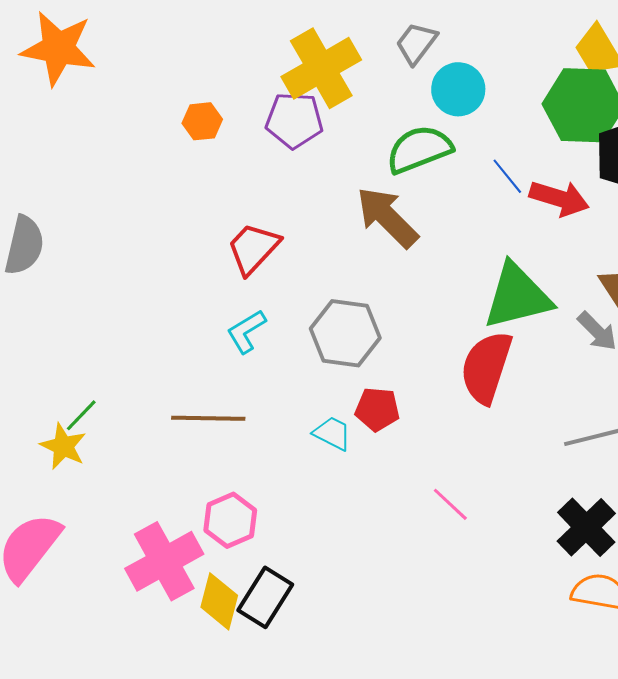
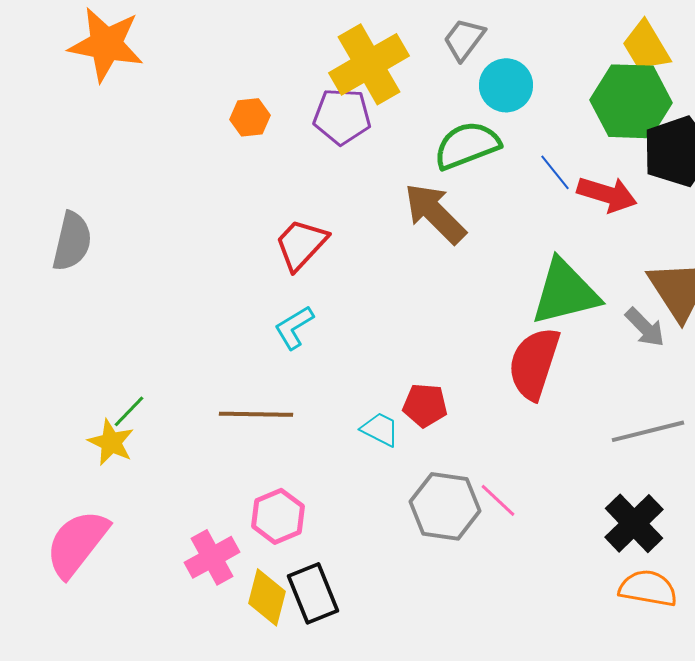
gray hexagon: (345, 333) -> (445, 506), moved
pink cross: (164, 561) -> (212, 557), size x0.7
black rectangle: (265, 597) -> (313, 593), turned -54

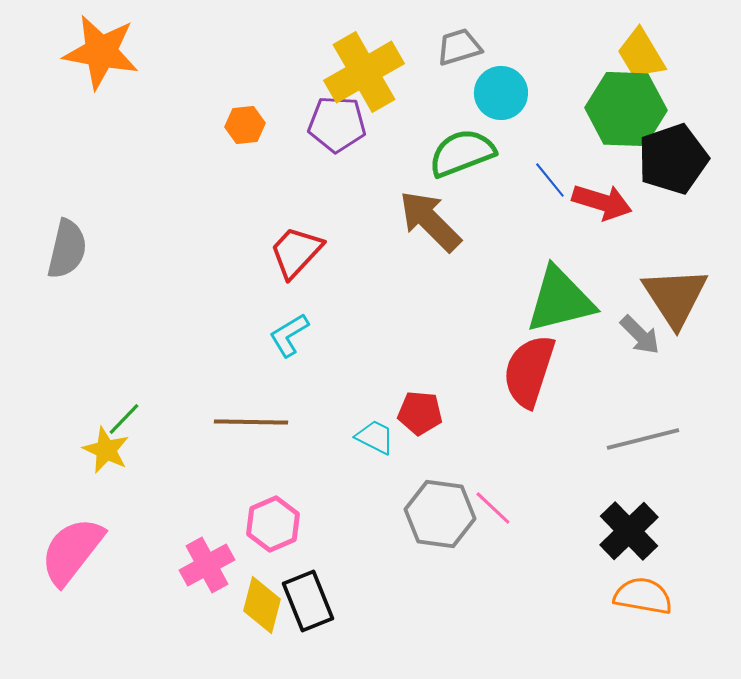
gray trapezoid: (464, 39) -> (459, 47), turned 36

